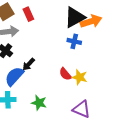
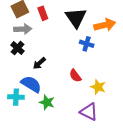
black triangle: (75, 17) -> (76, 18), moved, turned -40
blue semicircle: (14, 76) -> (31, 84), moved, turned 75
yellow star: (79, 77) -> (98, 87), moved

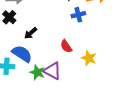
blue cross: (87, 44) -> (78, 15), turned -32
purple triangle: (89, 112) -> (52, 71), moved

